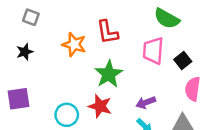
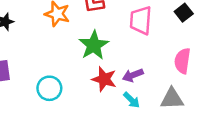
black square: (183, 61) -> (184, 13), moved
red star: (100, 106) -> (104, 79), moved

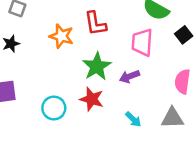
purple arrow: (133, 75) -> (129, 76), moved
red star: (104, 79) -> (92, 99), moved

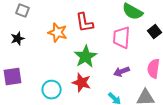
purple arrow: (129, 76) -> (122, 72), moved

